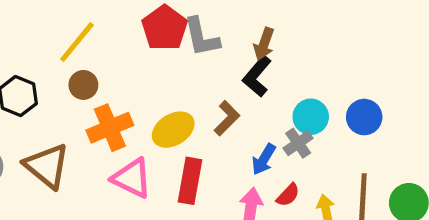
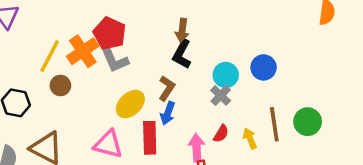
gray L-shape: (202, 37) -> (114, 59), moved
orange cross: (110, 128) -> (83, 51), moved
blue arrow: (264, 159) -> (168, 113), moved

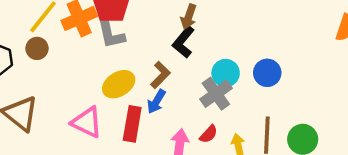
brown circle: (60, 85) -> (37, 48), moved
gray cross: (221, 95) -> (216, 94), size x1.4

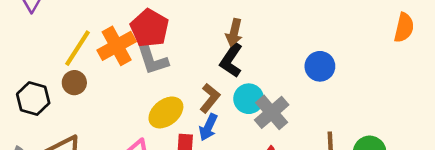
cyan circle: (226, 73) -> (249, 99), moved
blue circle: (267, 73) -> (320, 66), moved

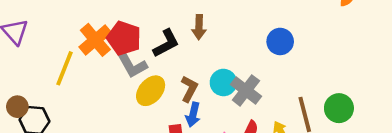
orange cross: (117, 46) -> (95, 40), moved
black L-shape: (231, 60) -> (166, 43), moved, turned -140
brown circle: (74, 83) -> (17, 107), moved
yellow ellipse: (166, 112) -> (151, 91), moved

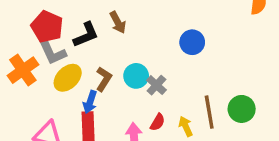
brown arrow: (199, 27) -> (118, 22), turned -35
orange cross: (95, 40) -> (23, 70), moved
gray cross: (246, 90) -> (156, 85), size x0.7
blue arrow: (193, 115) -> (90, 102), moved

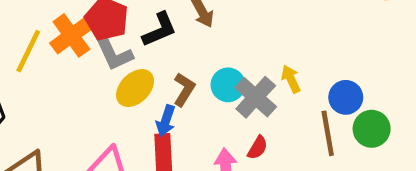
blue circle: (192, 42) -> (346, 97), moved
orange cross: (23, 70) -> (71, 35), moved
gray cross: (156, 85) -> (256, 97), size x1.5
yellow arrow: (186, 126) -> (291, 79), moved

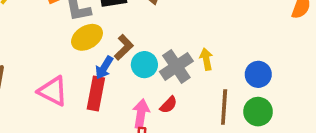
cyan circle: (228, 85) -> (144, 65), moved
blue circle: (346, 97) -> (258, 74), moved

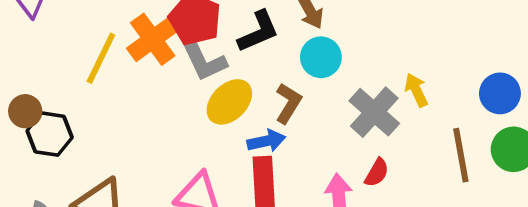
cyan circle: (144, 65) -> (321, 57), moved
blue arrow: (104, 68) -> (266, 141), turned -120

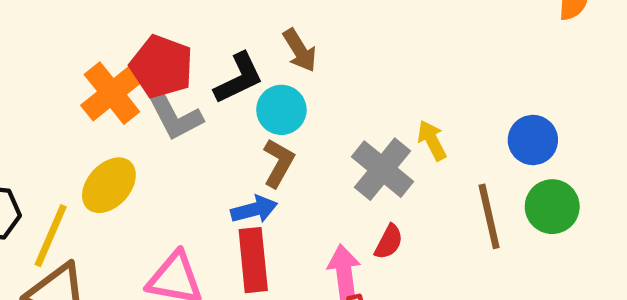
cyan circle: (321, 57) -> (281, 110), moved
yellow line: (101, 58) -> (51, 236), moved
yellow ellipse: (229, 102) -> (109, 185), moved

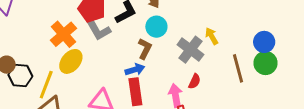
orange cross: (112, 93) -> (64, 34), moved
cyan circle: (281, 110) -> (156, 27), moved
blue circle: (533, 140) -> (264, 42), moved

